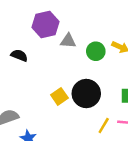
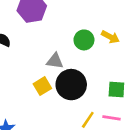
gray triangle: (68, 41) -> (55, 61), moved

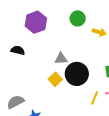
green circle: (84, 40) -> (78, 18), moved

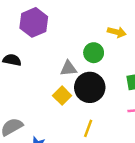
green circle: (78, 18) -> (94, 53), moved
yellow line: (95, 98) -> (88, 128), moved

